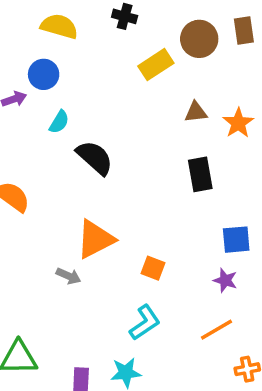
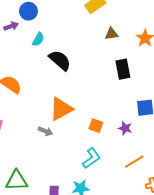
brown triangle: (196, 112) -> (111, 34), moved
purple star: (225, 280) -> (125, 128), moved

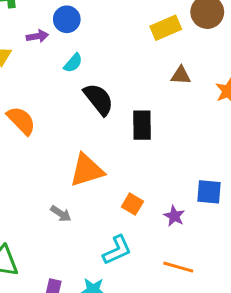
black rectangle: (123, 69) -> (142, 125), moved
gray arrow: (45, 131) -> (61, 214), moved
orange line: (134, 162) -> (178, 267), turned 36

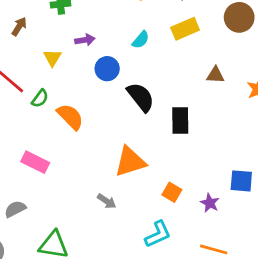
blue circle: (67, 19) -> (107, 69), moved
yellow rectangle: (166, 28) -> (185, 29), moved
cyan semicircle: (73, 63) -> (141, 40), moved

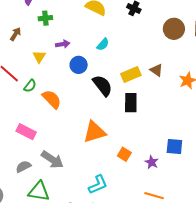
yellow rectangle: (185, 29) -> (131, 74), moved
brown triangle: (215, 75) -> (156, 70), turned 32
gray arrow: (107, 201) -> (52, 160), moved, size x1.6
gray semicircle: (15, 209) -> (23, 167), moved
cyan L-shape: (158, 234) -> (98, 185), moved

